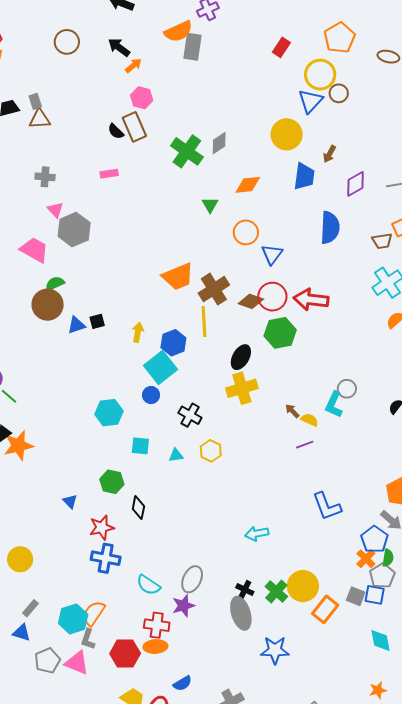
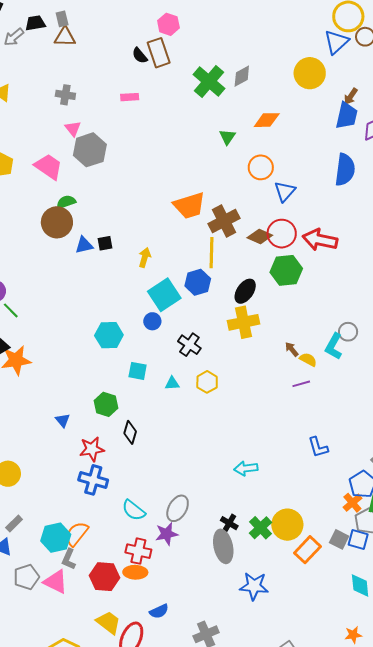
blue trapezoid: (304, 176) -> (347, 116), moved
blue hexagon: (173, 343) -> (198, 282), moved
blue L-shape: (327, 506) -> (318, 447), size x0.7

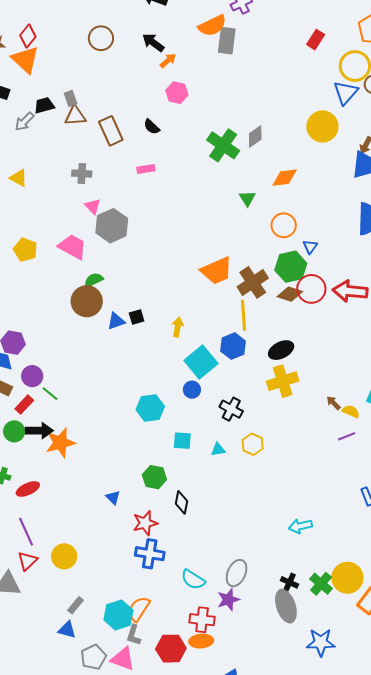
brown rectangle: (159, 53) -> (111, 131), moved
blue triangle: (285, 191) -> (310, 247), size x0.7
green hexagon: (286, 270) -> (291, 267), moved
black ellipse: (245, 291) -> (281, 350), turned 35

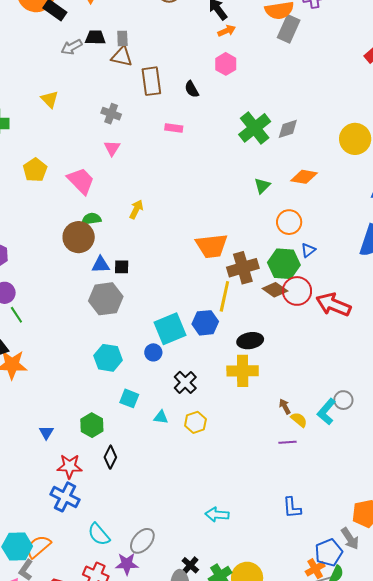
gray hexagon: (112, 226) -> (106, 299), moved
yellow arrow: (178, 327) -> (136, 209), moved

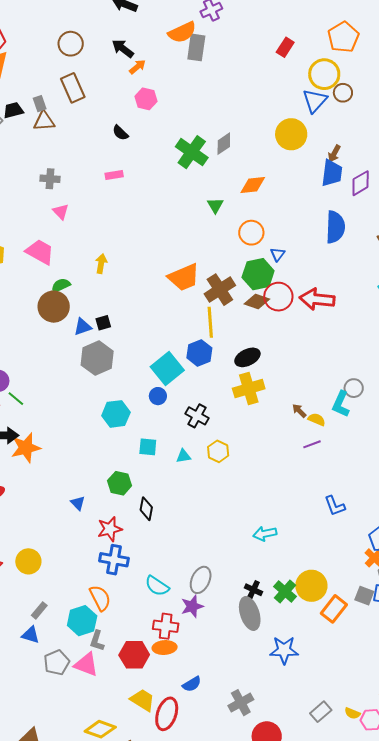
brown rectangle: (151, 81) -> (73, 88), moved
orange semicircle: (38, 547) -> (100, 598), moved, turned 120

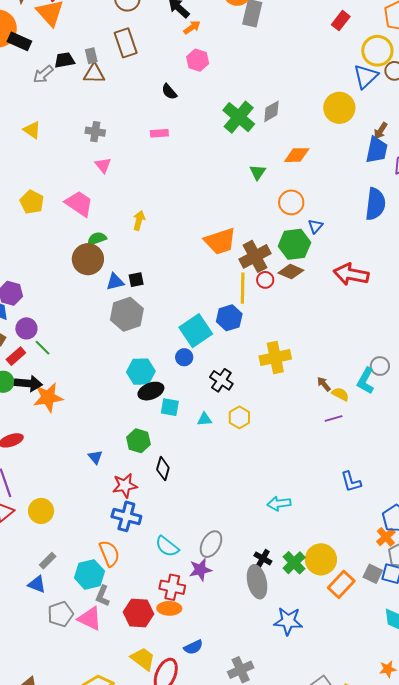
red circle: (278, 297) -> (265, 280), moved, size x0.6
black ellipse: (247, 357) -> (151, 391), moved

